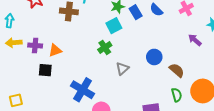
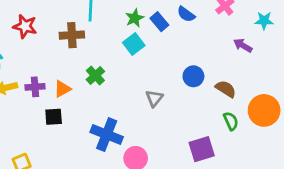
green cross: (105, 47) -> (95, 75), moved

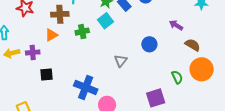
purple arrow: (243, 45) -> (176, 25), moved
green cross: (95, 75) -> (82, 32), moved, turned 32
orange triangle: (62, 89) -> (51, 35), moved
brown semicircle: (226, 89) -> (193, 45), moved

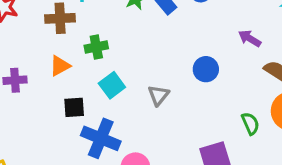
cyan square: (105, 21) -> (112, 85), moved
orange triangle: (51, 35) -> (60, 66), moved
black square: (46, 74) -> (74, 107), moved

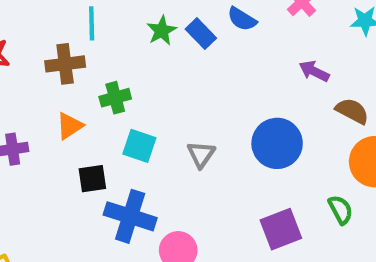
blue circle: (206, 69) -> (277, 143), moved, size x1.5
cyan square: (112, 85) -> (139, 146), turned -30
green semicircle: (250, 124) -> (341, 210), moved

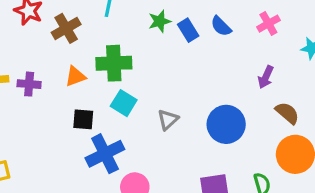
brown cross: (65, 64) -> (66, 28), moved, turned -36
purple arrow: (314, 71) -> (266, 77), turned -105
green cross: (115, 98) -> (114, 63), size x1.5
blue cross: (130, 216) -> (105, 154), turned 33

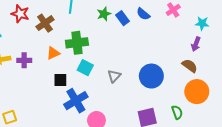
purple arrow: (266, 77) -> (196, 44), moved

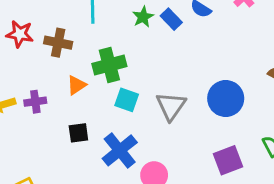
brown cross: (45, 23) -> (58, 43), turned -36
gray triangle: (114, 76) -> (171, 106), size x1.5
black square: (60, 80) -> (78, 133), moved

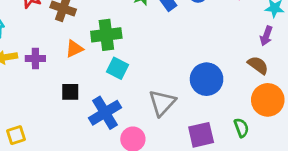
gray triangle: (171, 106) -> (162, 103), moved

